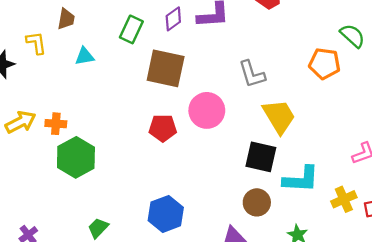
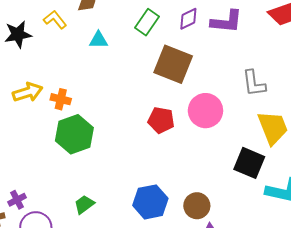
yellow L-shape: (36, 43) -> (55, 20), turned -40
brown circle: (257, 202) -> (197, 206), moved

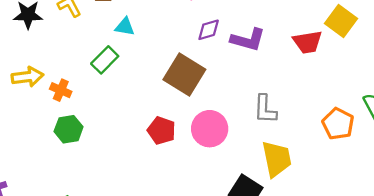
green rectangle: (147, 22) -> (105, 60), moved
cyan triangle: (99, 40) -> (125, 27), moved
green hexagon: (74, 134) -> (69, 129), size x0.7

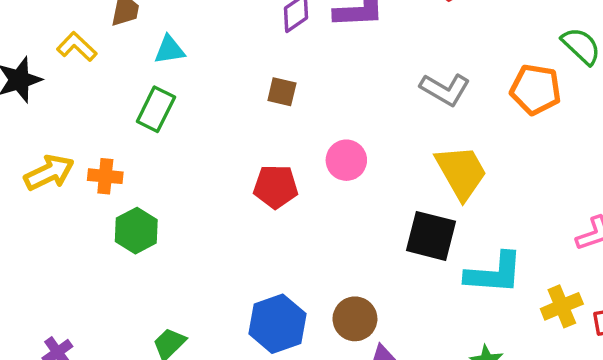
brown square: (184, 74) -> (282, 92), size x0.5
gray L-shape: (265, 109) -> (445, 89), moved, turned -44
pink circle: (210, 129) -> (346, 160), size x0.7

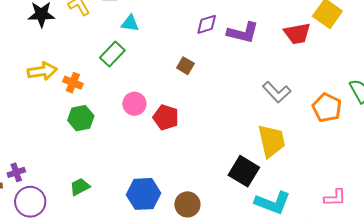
pink circle: (346, 160) -> (134, 104), moved

